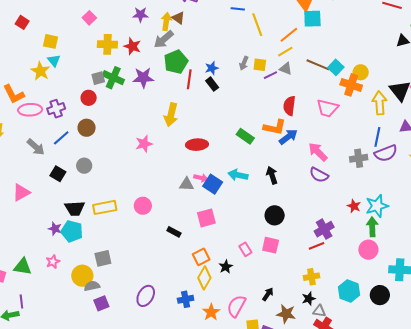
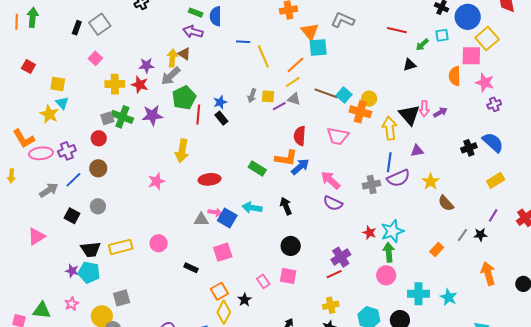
purple star: (140, 15) -> (146, 65), moved
gray arrow: (36, 147) -> (49, 190), turned -72

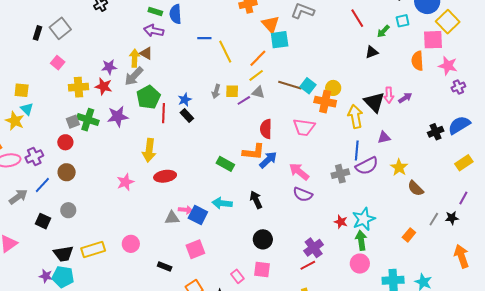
red line: (397, 30) -> (357, 18), turned 48
blue semicircle: (493, 142) -> (459, 125), turned -70
red ellipse: (209, 179) -> (165, 176), moved

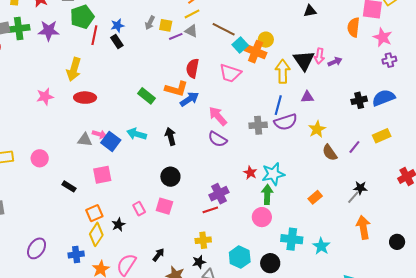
cyan square: (308, 86) -> (240, 45), moved
green cross: (88, 120) -> (19, 29), turned -35
purple line: (463, 198) -> (354, 147), moved
gray line: (434, 219) -> (353, 197), moved

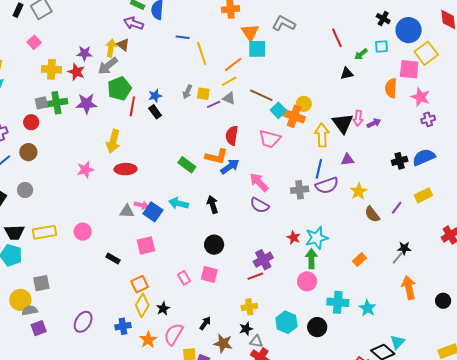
black star: (118, 225) -> (163, 309), moved

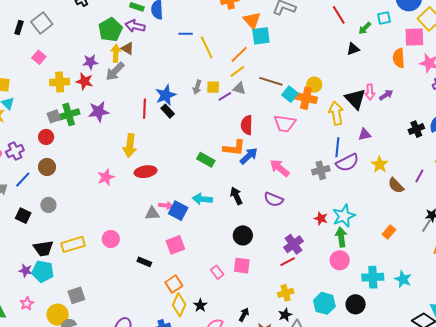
green pentagon: (119, 89) -> (110, 30), moved
blue star: (155, 96) -> (166, 95), size x1.5
purple semicircle: (260, 205) -> (274, 199), moved

